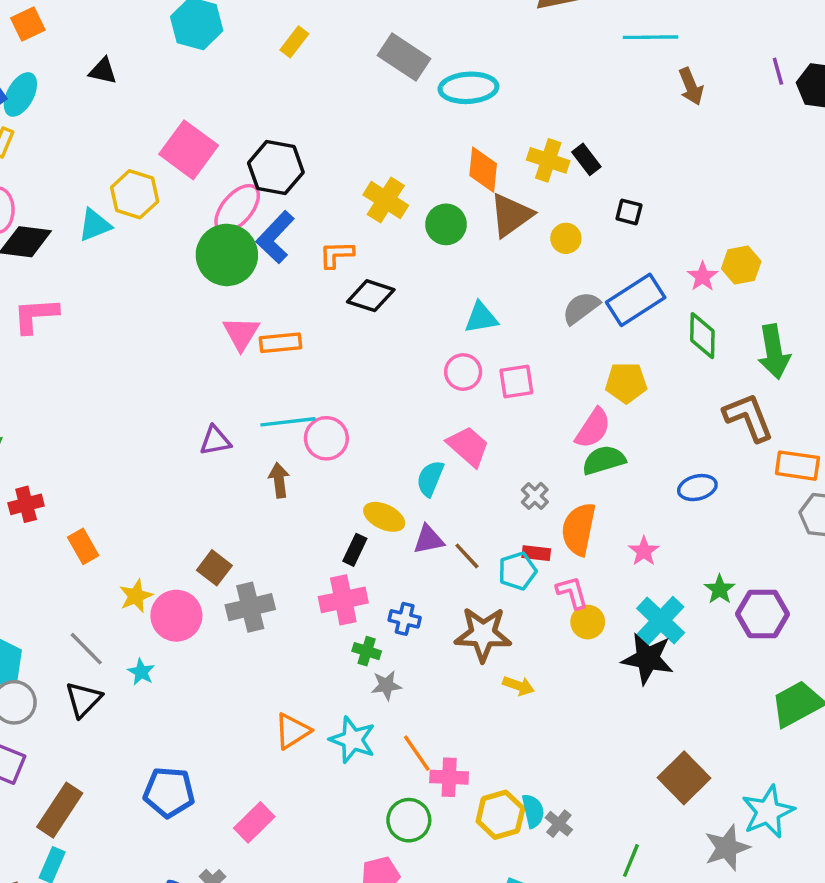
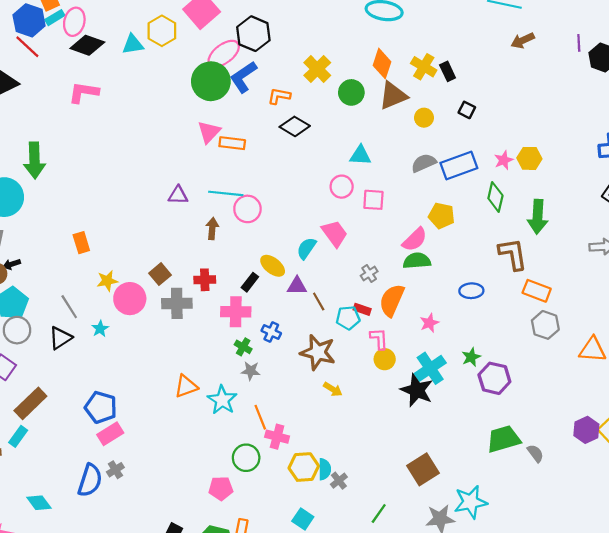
brown arrow: (691, 86) -> (523, 40), turned 75
red cross: (26, 504) -> (205, 280), moved
pink rectangle: (254, 822) -> (110, 434), moved

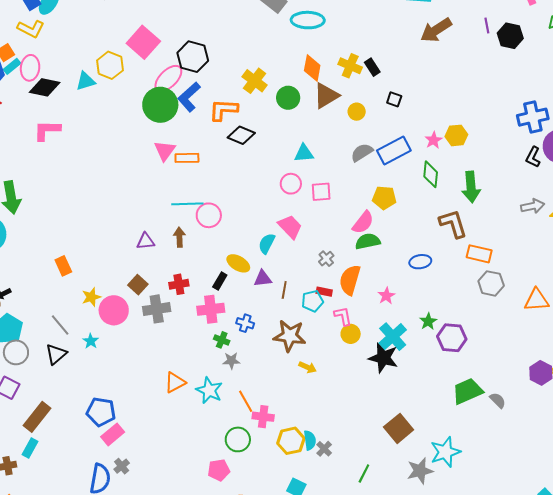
brown arrow: (523, 40) -> (436, 30), size x1.5
orange L-shape: (279, 96) -> (223, 110), size x1.4
purple triangle: (178, 195) -> (146, 241), moved
brown line: (319, 302) -> (284, 290), turned 48

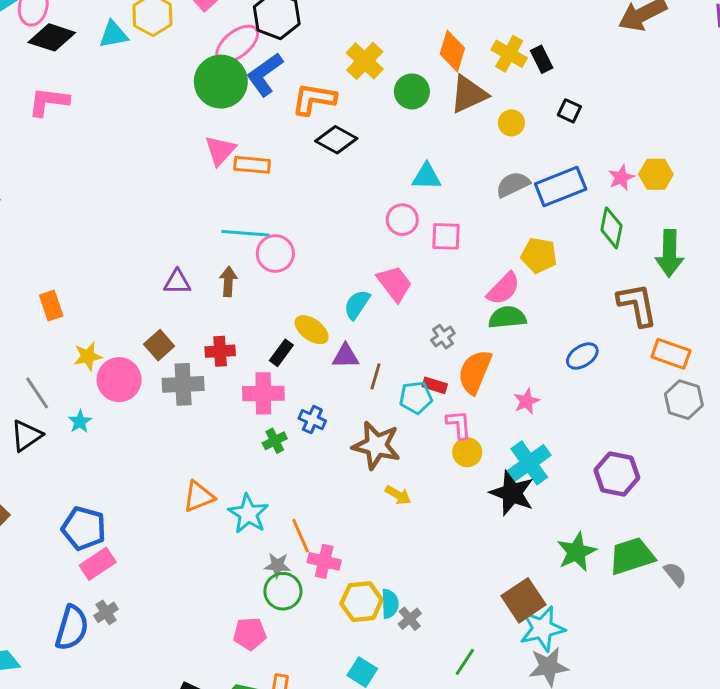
blue ellipse: (420, 262) -> (582, 356), turned -30
green star: (428, 321) -> (577, 552), moved, size x1.5
green cross: (222, 340) -> (275, 441), turned 35
gray star: (231, 361) -> (277, 565), moved
cyan star: (445, 452) -> (542, 629), moved

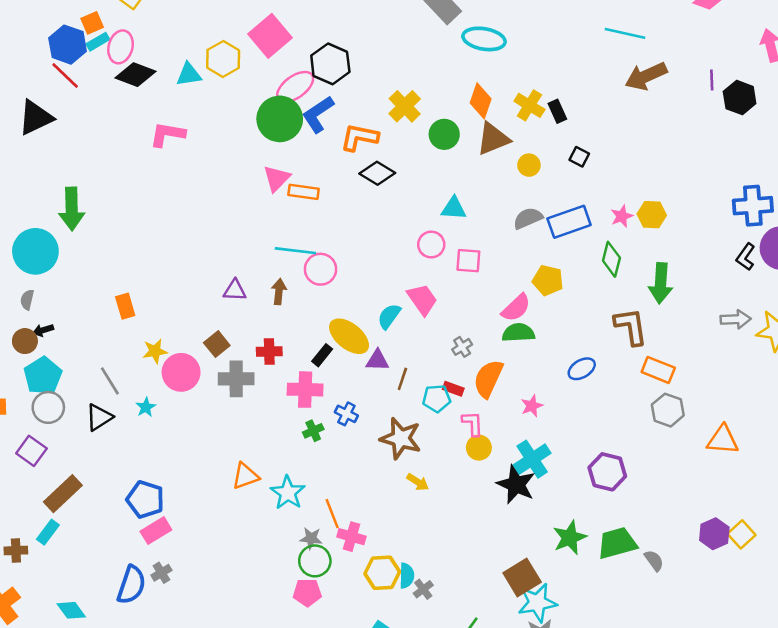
pink L-shape: (49, 102) -> (167, 134), moved
yellow ellipse: (312, 330) -> (349, 336), size x1.4
pink pentagon: (250, 634) -> (307, 593), moved

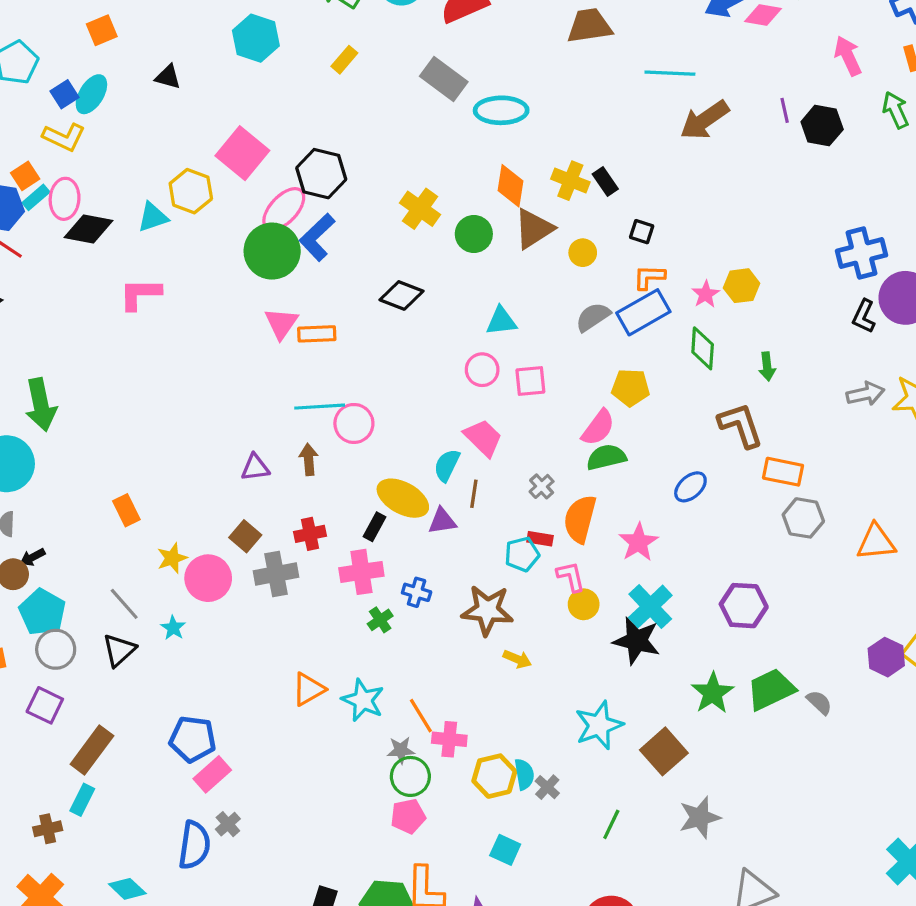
orange L-shape: (359, 137) -> (649, 277), moved, size x0.7
green arrow: (661, 283) -> (767, 367), size x0.6
brown line: (402, 379) -> (474, 494), moved
pink star: (532, 406) -> (638, 542), size x1.4
cyan star: (537, 603) -> (599, 725), moved

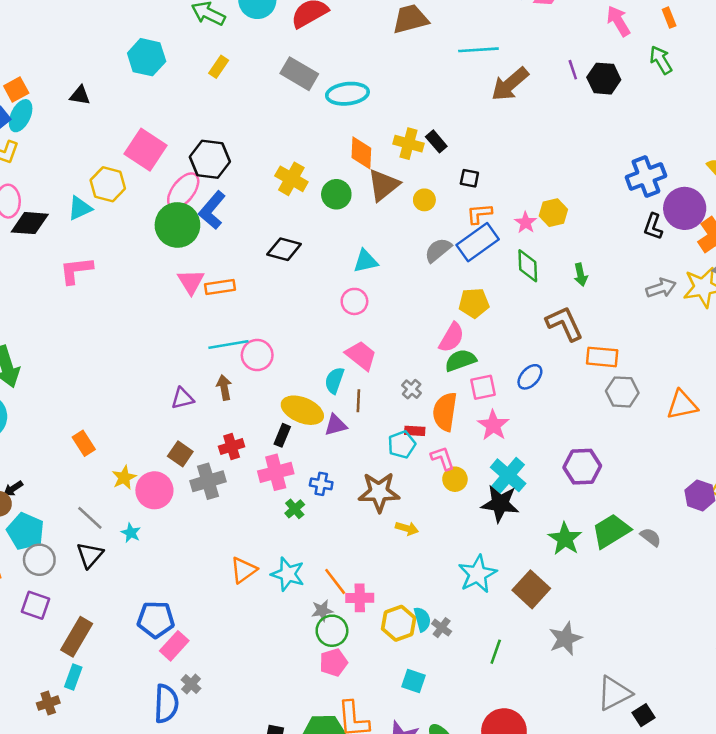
orange square: (102, 30) -> (16, 90), moved
pink square: (530, 381) -> (483, 387), moved

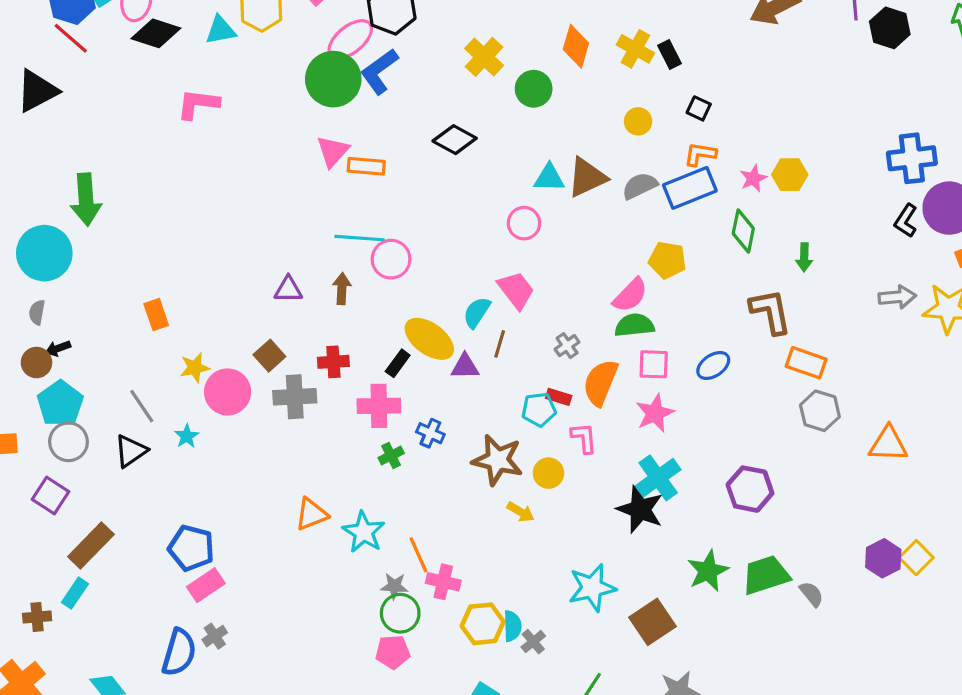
brown triangle: (383, 185) -> (587, 177), moved
yellow circle: (455, 479) -> (548, 473), moved

